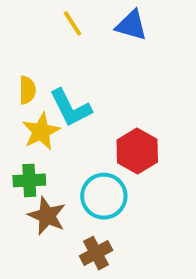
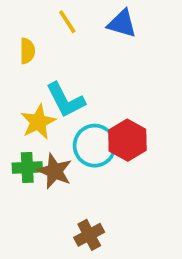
yellow semicircle: (27, 90) -> (27, 51), moved
cyan circle: (104, 196) -> (95, 146), moved
brown star: (47, 216) -> (55, 171), moved

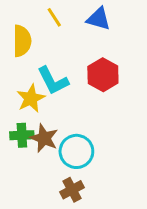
yellow semicircle: (27, 51) -> (22, 41), size x1.5
red hexagon: (127, 140) -> (103, 75), moved
cyan circle: (95, 146) -> (76, 151), moved

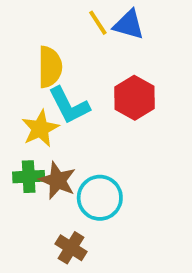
yellow line: (54, 17) -> (98, 23), moved
yellow semicircle: (22, 41) -> (50, 67), moved
brown cross: (72, 190) -> (71, 248), moved, turned -30

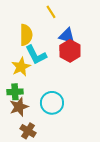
blue triangle: (129, 25) -> (67, 36), moved
brown star: (58, 180) -> (19, 107), moved, turned 30
brown cross: (71, 248) -> (28, 131), moved

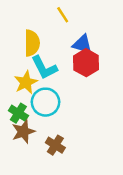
green cross: (15, 92) -> (18, 113), turned 35
cyan circle: (52, 103) -> (46, 102), moved
brown cross: (28, 131) -> (55, 145), moved

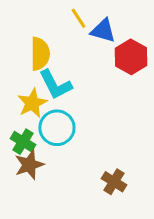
blue triangle: (82, 44) -> (103, 31), moved
red hexagon: (86, 63) -> (131, 57), moved
brown cross: (55, 145) -> (114, 182), moved

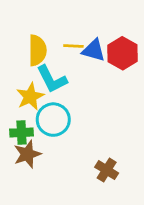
yellow line: (79, 18) -> (73, 46), moved, turned -54
blue triangle: (103, 31) -> (94, 50), moved
green cross: (23, 142) -> (22, 133), turned -35

